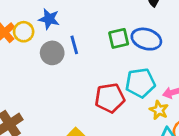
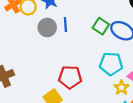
green square: (119, 38) -> (101, 26), turned 35
red pentagon: (110, 98) -> (70, 77), moved

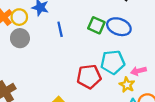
gray circle: (47, 28) -> (20, 38), moved
red pentagon: (70, 77) -> (89, 77), moved

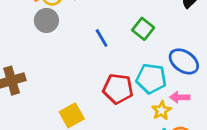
blue ellipse: (119, 27) -> (184, 61), moved
blue line: (60, 29) -> (102, 38), moved, turned -32

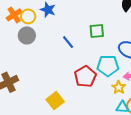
green square: (143, 29) -> (97, 31), turned -35
red pentagon: (118, 89) -> (85, 76), turned -30

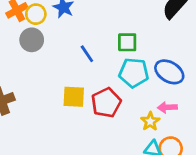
cyan pentagon: (108, 66) -> (134, 73), moved
yellow square: (55, 101) -> (74, 97), moved, turned 36

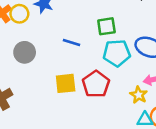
gray circle: (32, 40) -> (25, 52), moved
blue line: (87, 54) -> (71, 42), turned -30

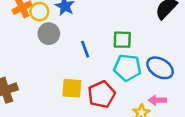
blue line: (71, 42) -> (85, 49), turned 42
gray circle: (25, 52) -> (49, 34), moved

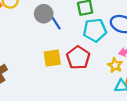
gray circle: (49, 34) -> (44, 14), moved

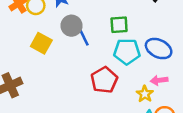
yellow square: (52, 58) -> (41, 43), moved, turned 30

